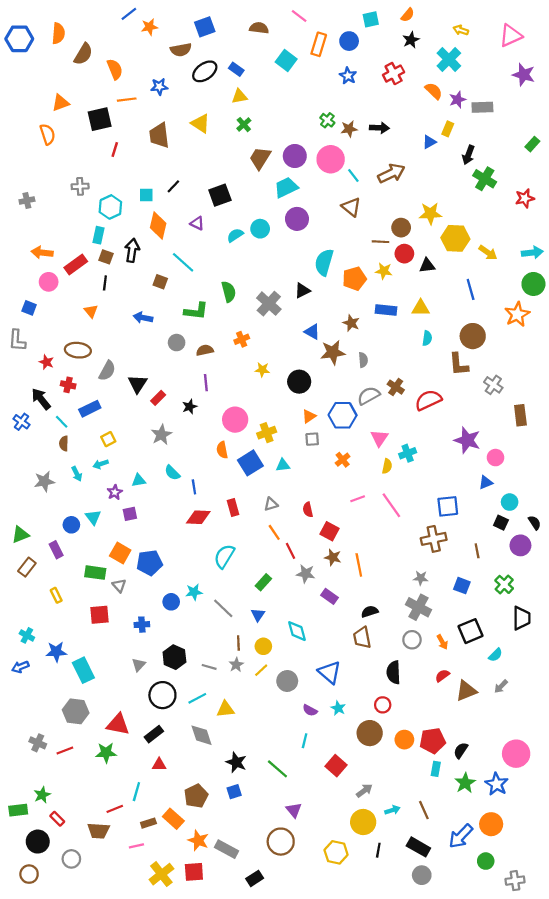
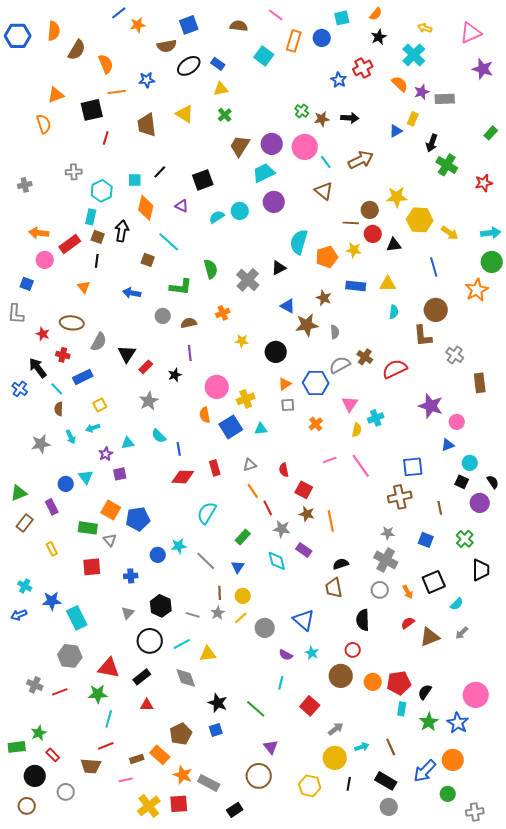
blue star: (348, 76) -> (339, 80), moved
cyan diamond: (297, 631) -> (277, 561), moved
cyan line: (136, 792) -> (109, 719), moved

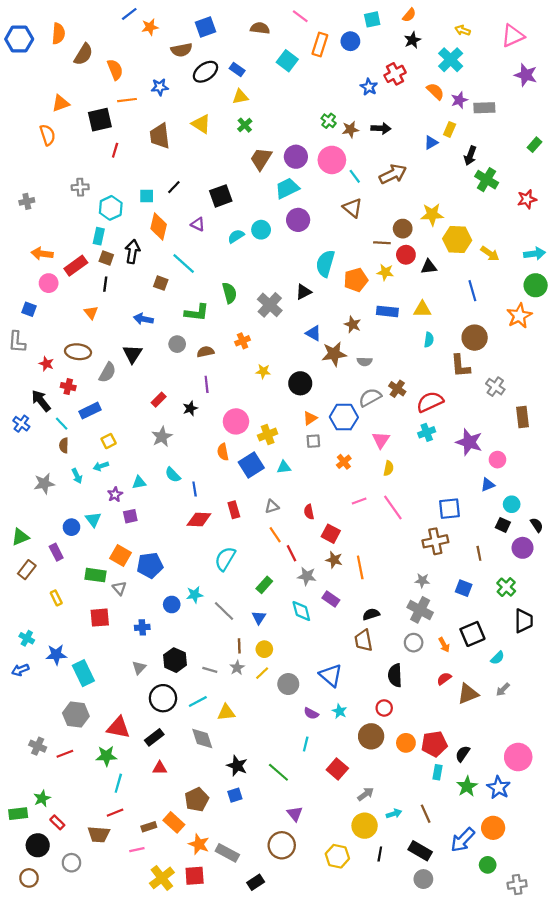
gray semicircle: (335, 332) -> (365, 362), turned 96
black triangle: (127, 354) -> (132, 354), moved
cyan cross: (376, 418) -> (427, 432), moved

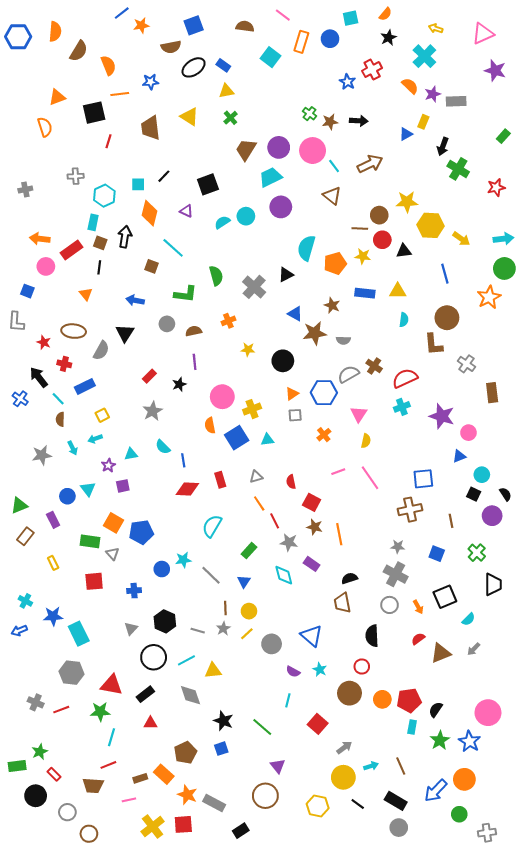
black line: (380, 854) -> (358, 804), turned -64
brown circle: (29, 878) -> (89, 834), moved

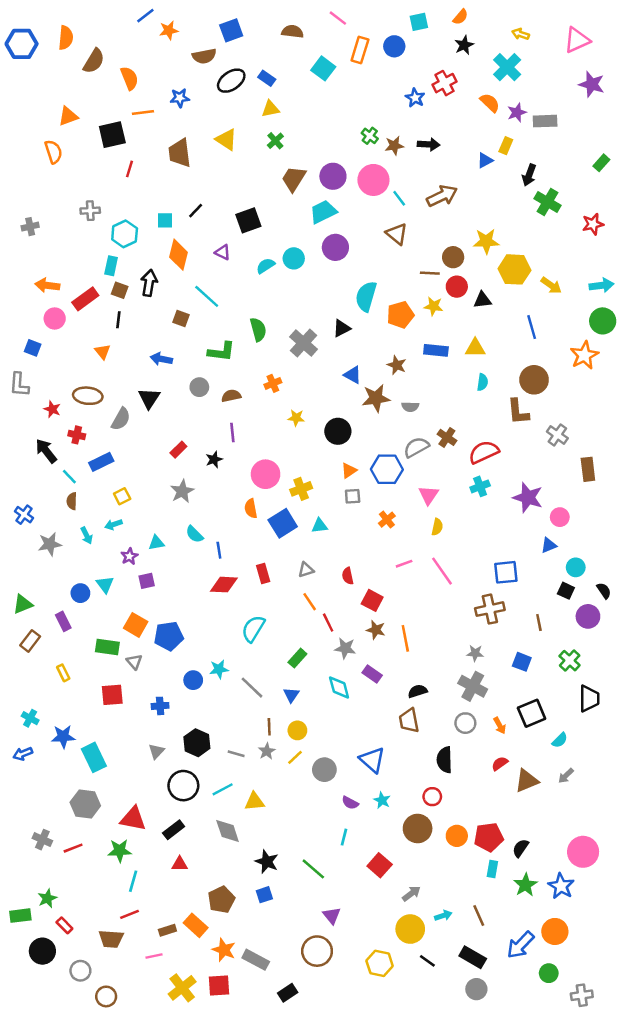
blue cross: (20, 399) -> (24, 515), moved

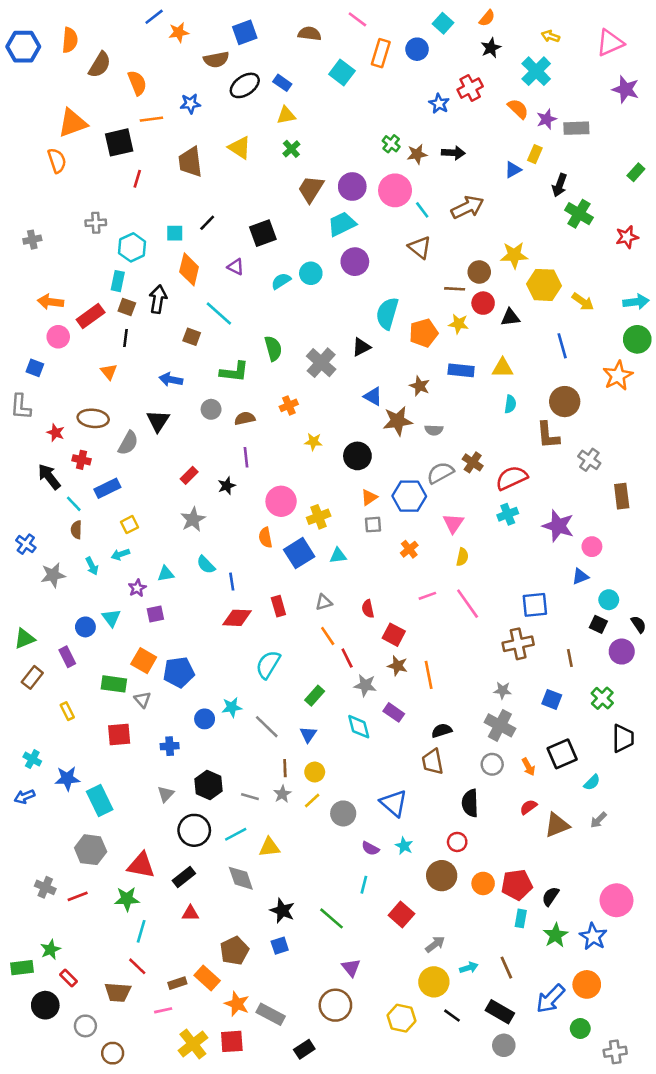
cyan square: (419, 22) -> (443, 23), turned -36
orange triangle: (68, 116) -> (72, 123), size x1.4
red line: (129, 914) -> (137, 966), turned 66

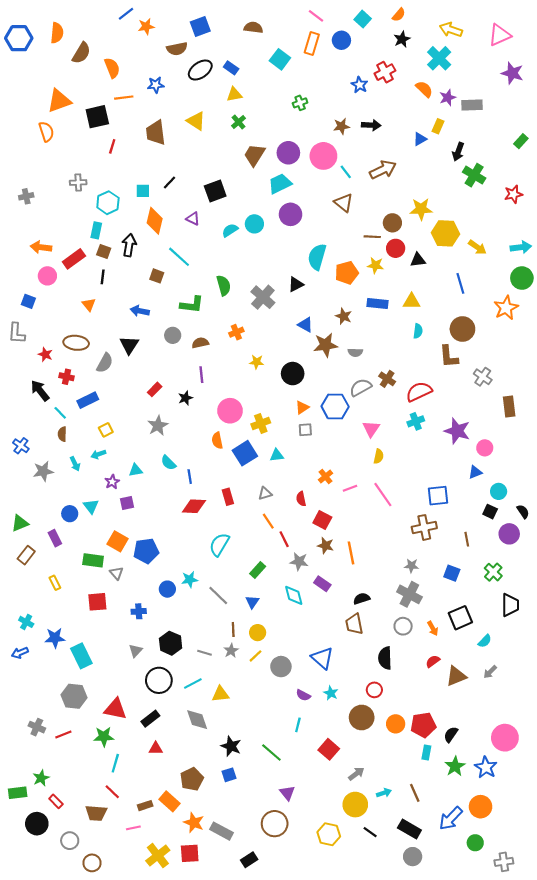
pink line: (357, 19) -> (316, 16), moved
yellow arrow: (550, 36) -> (451, 30), size x1.5
green cross: (391, 144) -> (300, 103), moved, turned 32
orange cross: (409, 549) -> (326, 477), moved

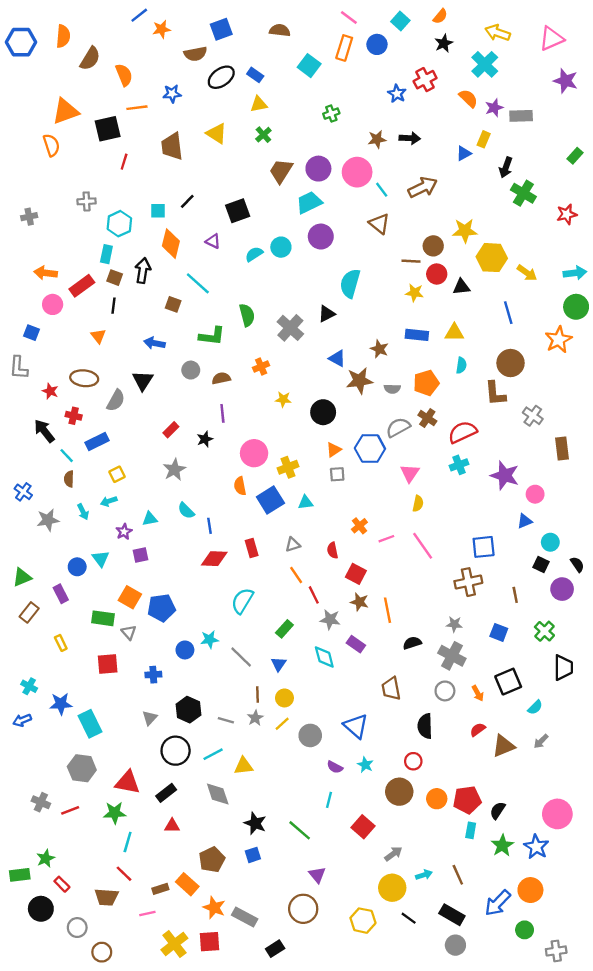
orange pentagon: (347, 273) -> (426, 383), moved
black semicircle: (362, 599) -> (412, 643), moved

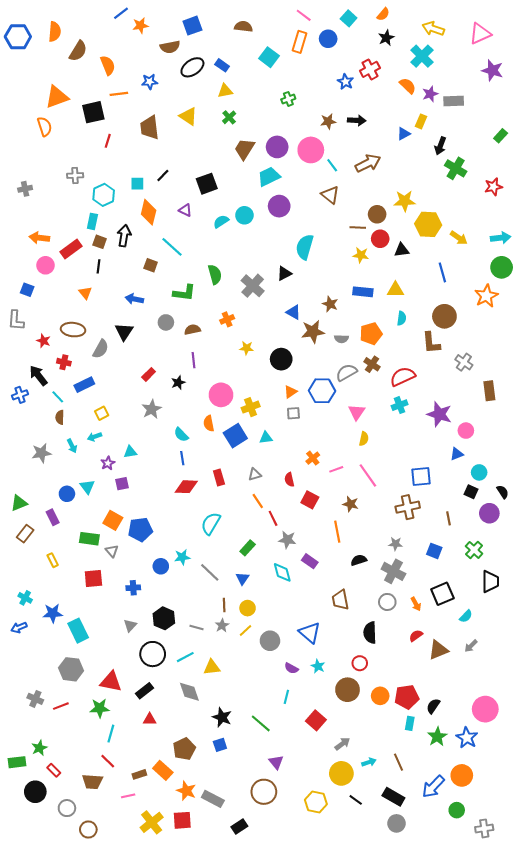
blue cross: (23, 492) -> (20, 395), moved, turned 35
cyan semicircle: (186, 511) -> (181, 435), moved
brown star: (359, 602) -> (351, 504), moved

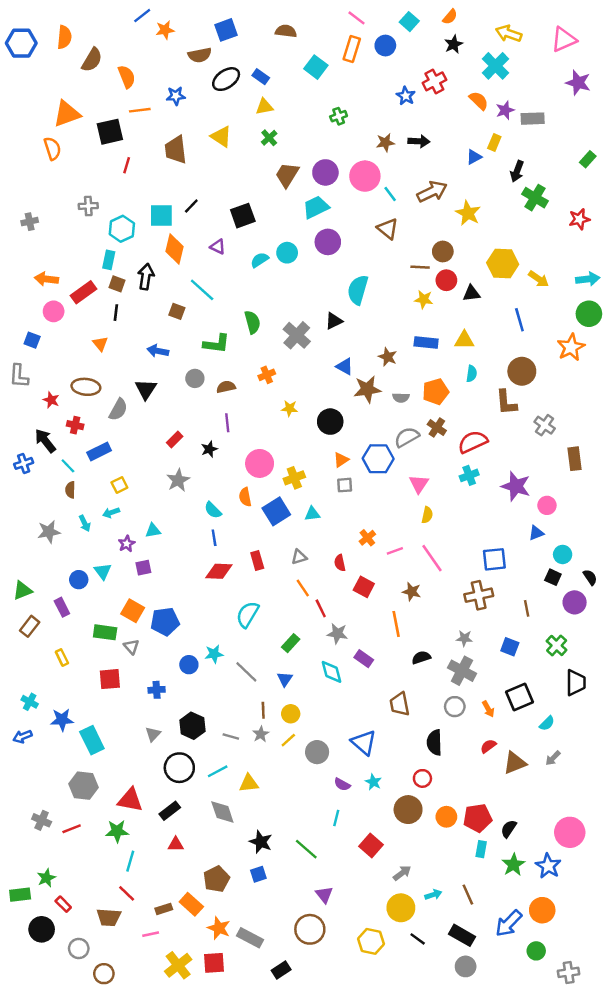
cyan square: (137, 184) -> (161, 216), size x1.5
yellow star: (405, 201) -> (468, 213), moved, turned 30

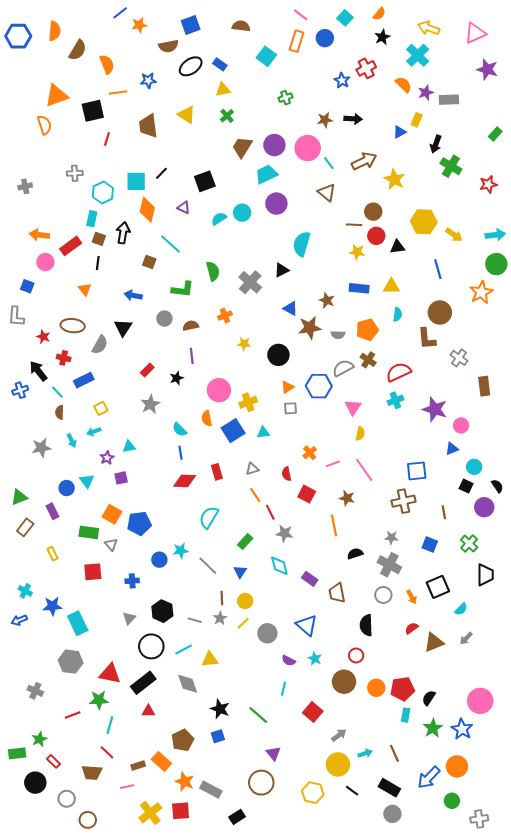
purple rectangle: (364, 659) -> (310, 579), moved
black rectangle: (170, 811) -> (143, 683), size x1.4
red line: (72, 829) -> (73, 715), moved

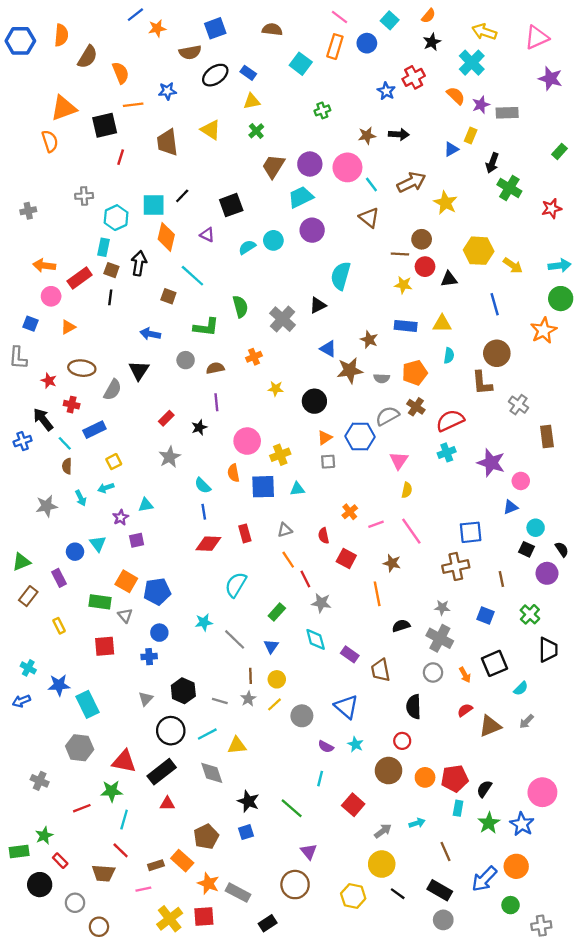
orange triangle: (85, 289) -> (68, 327), moved, turned 40
blue square: (233, 431) -> (263, 487), turned 30
blue circle: (159, 560) -> (159, 633), moved
cyan arrow: (365, 753) -> (417, 823), moved

